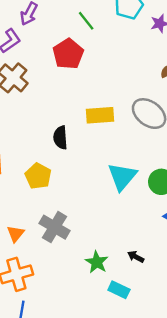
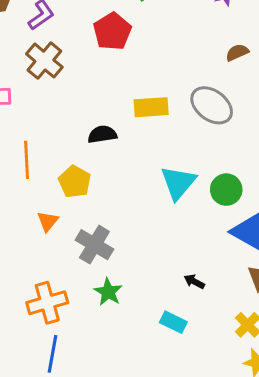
black semicircle: (60, 138) -> (102, 134), turned 85
orange triangle: (16, 234) -> (48, 221), moved
green star: (97, 262) -> (108, 292), moved

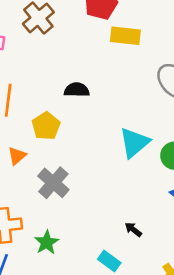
yellow rectangle: (151, 107) -> (125, 36), moved
green star: (108, 292) -> (47, 242), moved

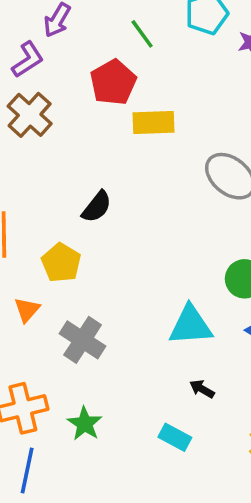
black semicircle: (77, 90) -> (97, 207), turned 135
cyan triangle: (134, 143) -> (191, 325), moved, turned 44

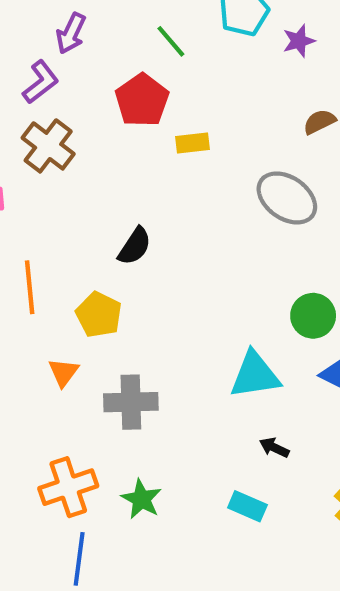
yellow rectangle: (153, 122) -> (193, 143), size x0.7
gray cross: (83, 340) -> (131, 402), turned -30

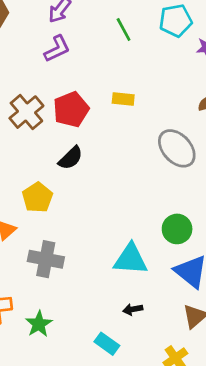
purple L-shape: (41, 82) -> (57, 49), moved
red pentagon: (142, 100) -> (71, 109), moved
brown cross: (48, 146) -> (26, 112), moved
black arrow: (274, 448) -> (133, 309), turned -48

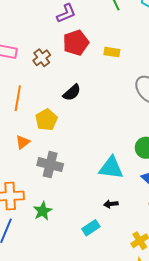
red pentagon: (71, 109) -> (76, 43), moved
brown cross: (26, 112) -> (42, 58), size x0.7
cyan rectangle: (107, 344) -> (91, 228), turned -72

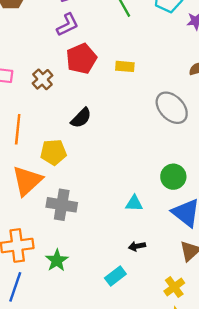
yellow pentagon: (46, 120) -> (53, 152), turned 30
orange triangle: (23, 142) -> (27, 181), size x1.8
cyan triangle: (111, 168) -> (134, 203), size x0.6

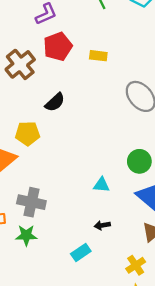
brown cross: (42, 79) -> (20, 64), size x1.5
gray cross: (62, 205) -> (31, 202), moved
green star: (57, 260) -> (26, 235), turned 30

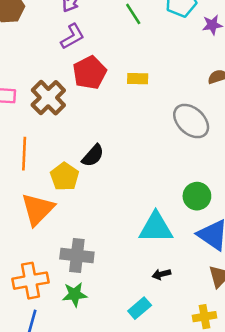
black semicircle: (55, 102) -> (93, 156), moved
yellow pentagon: (28, 133) -> (65, 177), turned -30
cyan triangle: (101, 185) -> (156, 228), size x1.8
yellow cross: (136, 265) -> (204, 317), turned 30

